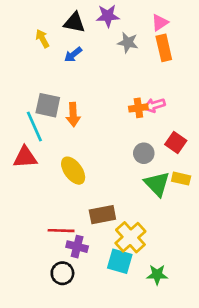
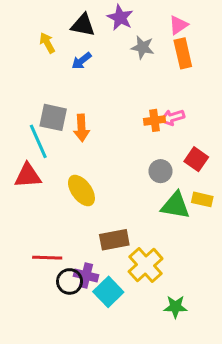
purple star: (108, 16) -> (120, 18), turned 30
green triangle: (157, 184) -> (175, 205), turned -36
red line: (61, 231) -> (47, 258), moved
cyan square: (120, 261) -> (108, 292), moved, turned 30
black circle: (62, 273) -> (70, 281), moved

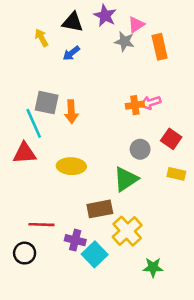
pink triangle: (178, 25) -> (136, 25), moved
yellow ellipse: (81, 191) -> (71, 166), turned -52
green triangle: (175, 205) -> (126, 179), moved, turned -44
black circle: (70, 281) -> (25, 253), moved

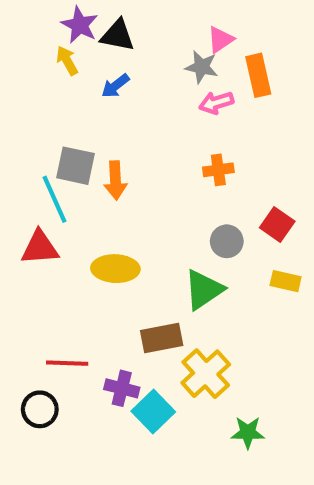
purple star: (105, 16) -> (80, 25), moved
pink arrow: (150, 103) -> (216, 103), moved

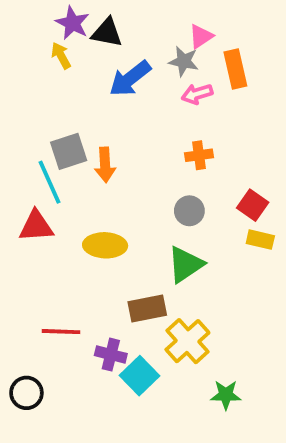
blue arrow: (115, 86) -> (130, 79), moved, size x1.6
gray square: (75, 166) -> (69, 151), turned -30
gray circle: (227, 241) -> (189, 211), moved
yellow rectangle: (286, 281) -> (260, 240), moved
black circle: (40, 409) -> (26, 393), moved

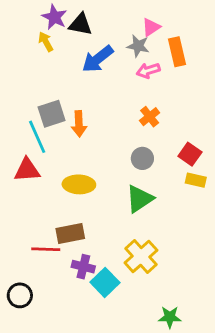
orange cross: (199, 155) -> (150, 117), turned -30
brown rectangle: (147, 309) -> (70, 233), moved
green star: (226, 395) -> (170, 317), moved

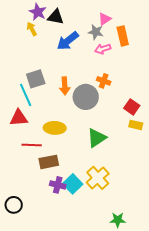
orange cross: (150, 117) -> (104, 81), turned -32
orange arrow: (79, 124) -> (65, 86), moved
gray circle: (142, 158) -> (86, 97), moved, size x1.6
red line: (46, 249) -> (32, 145), moved
cyan square: (105, 282) -> (73, 184), moved

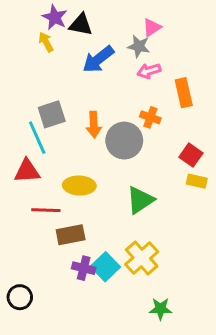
orange rectangle: (123, 36) -> (184, 93), moved
green star: (118, 220) -> (160, 309), moved

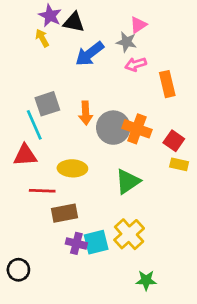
orange cross: (150, 117) -> (137, 129), moved, size x1.5
cyan square: (105, 267) -> (96, 242), turned 30

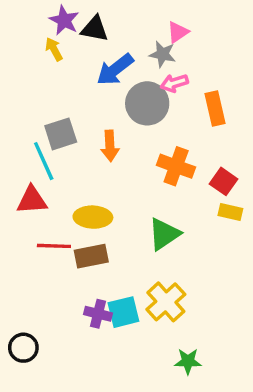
gray circle: (113, 128) -> (147, 103), moved
brown rectangle: (65, 213) -> (91, 256), moved

